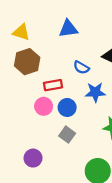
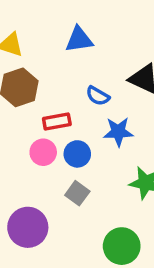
purple circle: (33, 158) -> (28, 227), size x1.5

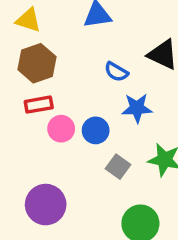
red rectangle: (57, 121) -> (39, 105), moved
gray square: (77, 193) -> (118, 167), moved

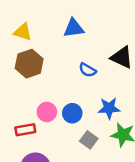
red rectangle: (39, 105) -> (25, 130), moved
blue star: (137, 108) -> (109, 108), moved

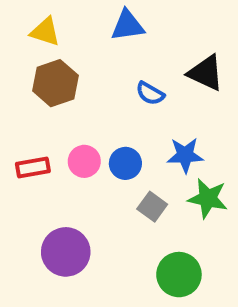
red rectangle: (25, 130) -> (33, 168), moved

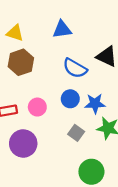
blue semicircle: (150, 93) -> (75, 68), size x1.5
blue circle: (125, 163) -> (70, 99), moved
purple circle: (66, 252) -> (23, 144), moved

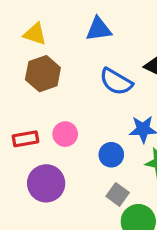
blue circle: (70, 99) -> (111, 155), moved
gray square: (76, 133) -> (118, 194), moved

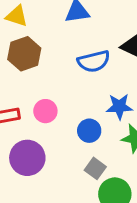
blue semicircle: (116, 82) -> (94, 61), turned -44

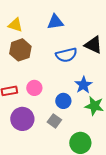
blue star: (119, 107) -> (83, 85), turned -30
gray square: (95, 168) -> (54, 121), moved

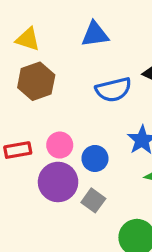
blue circle: (63, 101) -> (95, 158), moved
purple circle: (22, 119) -> (58, 182), moved

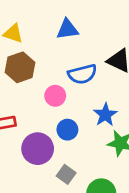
pink circle: (60, 145) -> (55, 96), moved
gray square: (93, 200) -> (66, 174), moved

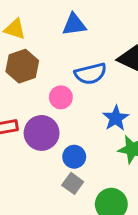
blue circle: (67, 130) -> (74, 157), moved
purple circle: (38, 149) -> (42, 133), moved

